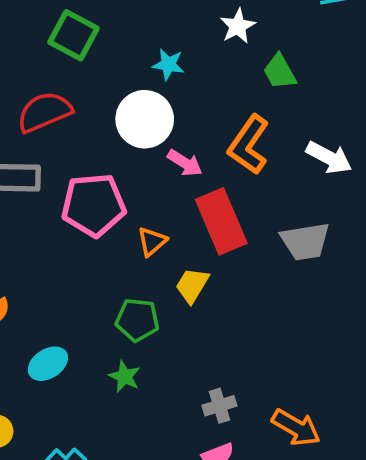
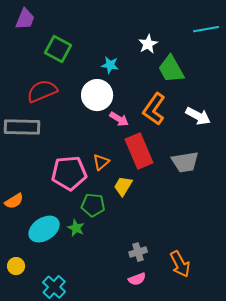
green trapezoid: (280, 72) -> (171, 69), size x1.4
pink pentagon: (94, 205) -> (69, 173), moved
cyan ellipse: (48, 364) -> (44, 229), size x1.4
green star: (125, 376) -> (76, 228), moved
orange arrow: (296, 428) -> (180, 264), turned 32

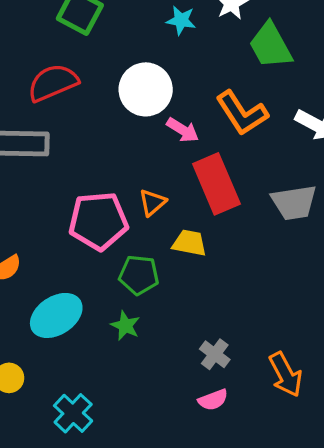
cyan star: (110, 65) -> (181, 20), moved
orange L-shape: (154, 109) -> (242, 113), turned -68
yellow trapezoid: (123, 186) -> (189, 243), turned 70
green star: (76, 228) -> (125, 326), moved
gray cross: (138, 252) -> (215, 354), turned -36

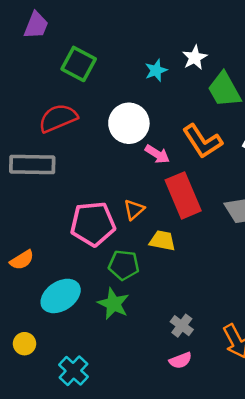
cyan star: (181, 20) -> (156, 70), turned -30
green star: (125, 326) -> (113, 304), size x1.4

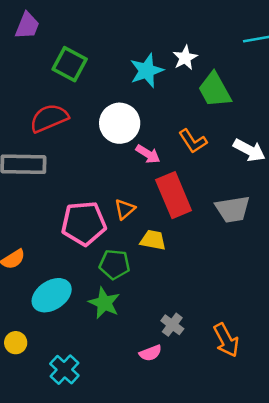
cyan star: (156, 70) -> (147, 71), size x1.5
orange L-shape: (202, 141) -> (193, 141), size x0.7
pink semicircle: (180, 360) -> (150, 353), moved

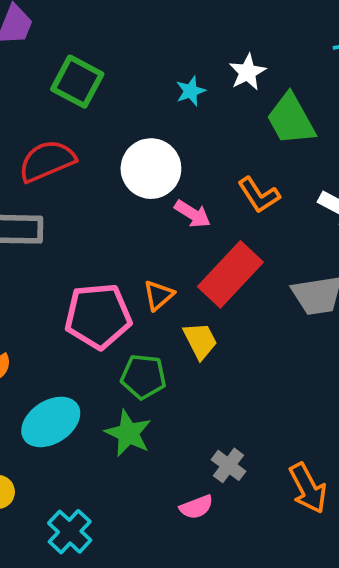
cyan star: (147, 71) -> (191, 91), size x0.6
red rectangle: (174, 195) -> (230, 274), turned 66
yellow trapezoid: (153, 240) -> (200, 341), turned 52

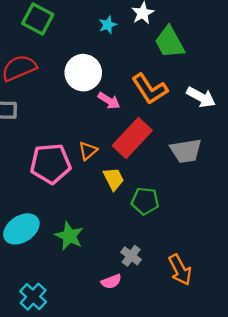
orange L-shape: (259, 195) -> (150, 89), size x1.4
green pentagon: (143, 377) -> (145, 201), moved

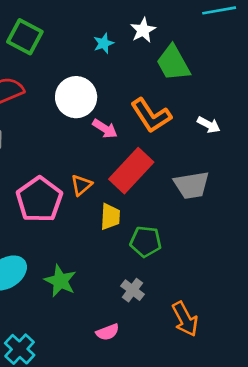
white arrow: (201, 97) -> (209, 125), size x0.7
pink pentagon: (51, 164) -> (39, 200), turned -30
yellow trapezoid: (114, 179) -> (110, 217), turned 30
gray cross: (131, 256) -> (133, 290), moved

